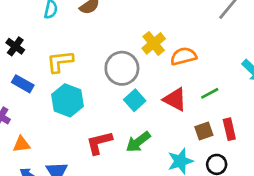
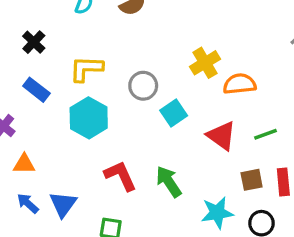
gray circle: (122, 68) -> (143, 86), moved, size x0.7
cyan square: (135, 100) -> (174, 113), moved
green arrow: (138, 142) -> (169, 182), turned 85
red L-shape: (99, 143) -> (120, 176), turned 72

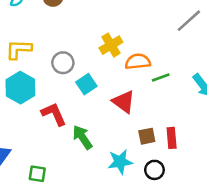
green line: (265, 134) -> (161, 78), moved
red L-shape: (120, 176) -> (54, 114), moved

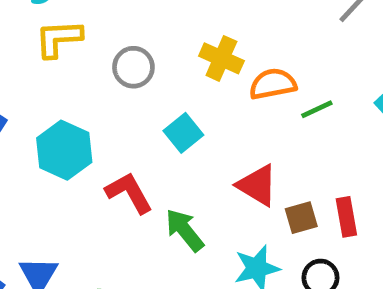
yellow cross: (111, 45) -> (221, 58), turned -30
yellow L-shape: (19, 49) -> (59, 39), moved
gray circle: (63, 63) -> (133, 67), moved
red triangle: (124, 102) -> (257, 185), moved

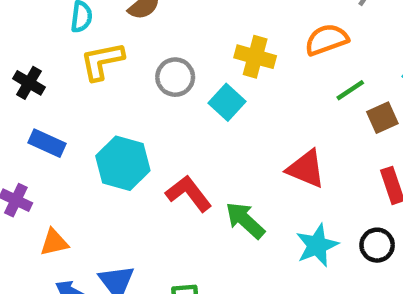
orange semicircle: (273, 84) -> (327, 40), moved
cyan square: (183, 133) -> (227, 102), moved
brown square: (301, 218) -> (382, 118), moved

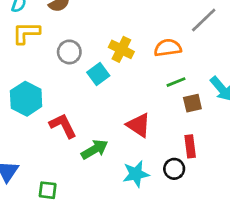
green arrow: (245, 220) -> (95, 149), turned 96
black circle: (377, 245) -> (174, 169), moved

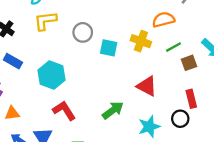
yellow cross: (121, 49) -> (141, 41), moved
cyan square: (98, 74) -> (109, 48), turned -36
red L-shape: (63, 126) -> (64, 111), moved

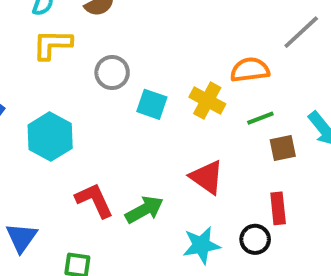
red L-shape: (64, 111) -> (94, 200), moved

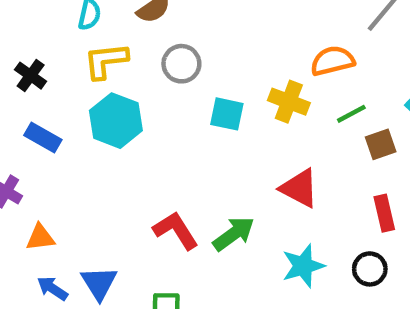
gray circle: (112, 73) -> (181, 64), moved
cyan hexagon: (50, 137) -> (116, 121), moved
black circle: (255, 239) -> (370, 269), moved

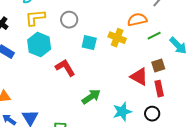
green line: (351, 114) -> (154, 36), moved
brown square: (381, 144) -> (158, 66), moved
red triangle: (299, 188) -> (139, 77), moved
red L-shape: (176, 230) -> (65, 68), moved

